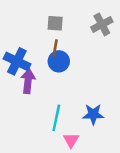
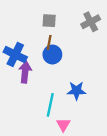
blue star: (93, 114) -> (76, 91), moved

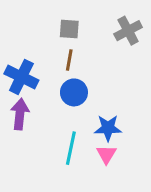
blue circle: (52, 55) -> (74, 92), moved
purple arrow: (25, 72) -> (20, 114), moved
pink triangle: (63, 125) -> (106, 154), moved

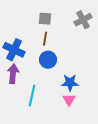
cyan line: (71, 148) -> (32, 96), moved

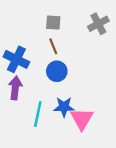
brown line: (45, 39) -> (53, 46), turned -32
blue star: (70, 83) -> (64, 107), moved
pink triangle: (69, 100) -> (82, 119), size x1.5

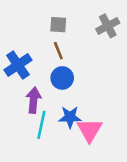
blue cross: (16, 59) -> (18, 65), turned 30
purple arrow: (15, 88) -> (34, 100), moved

